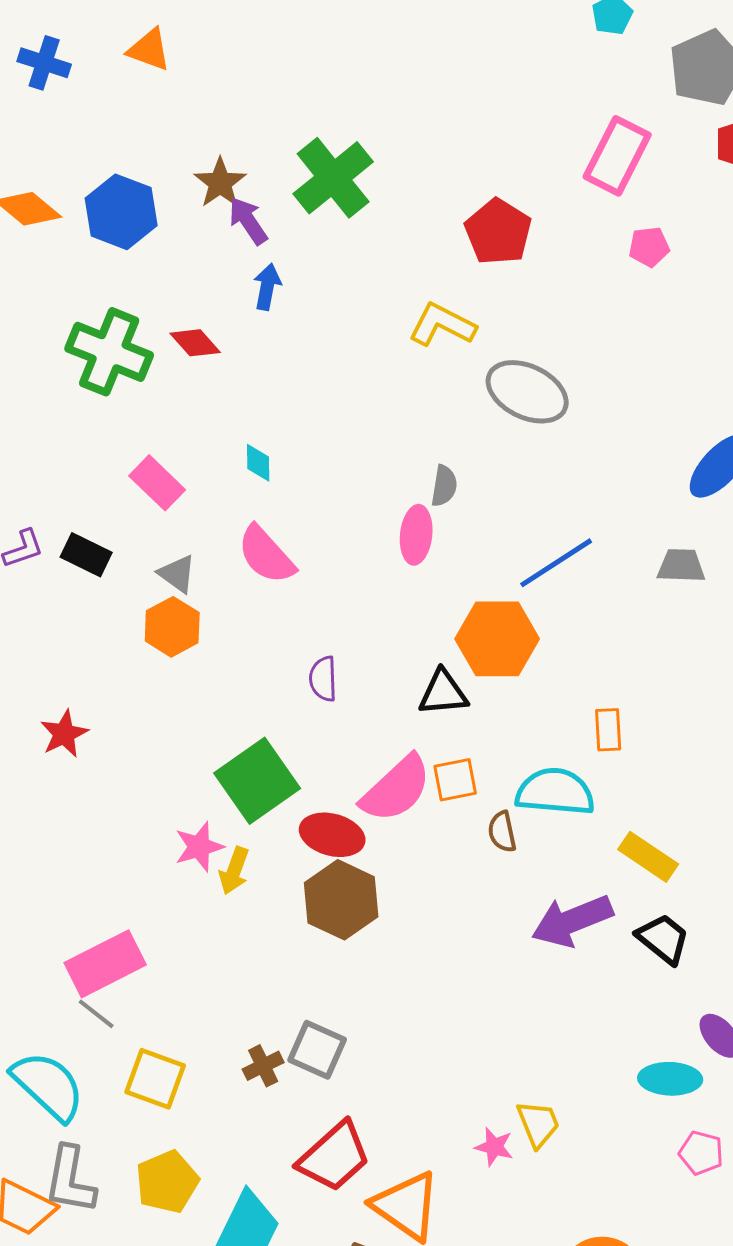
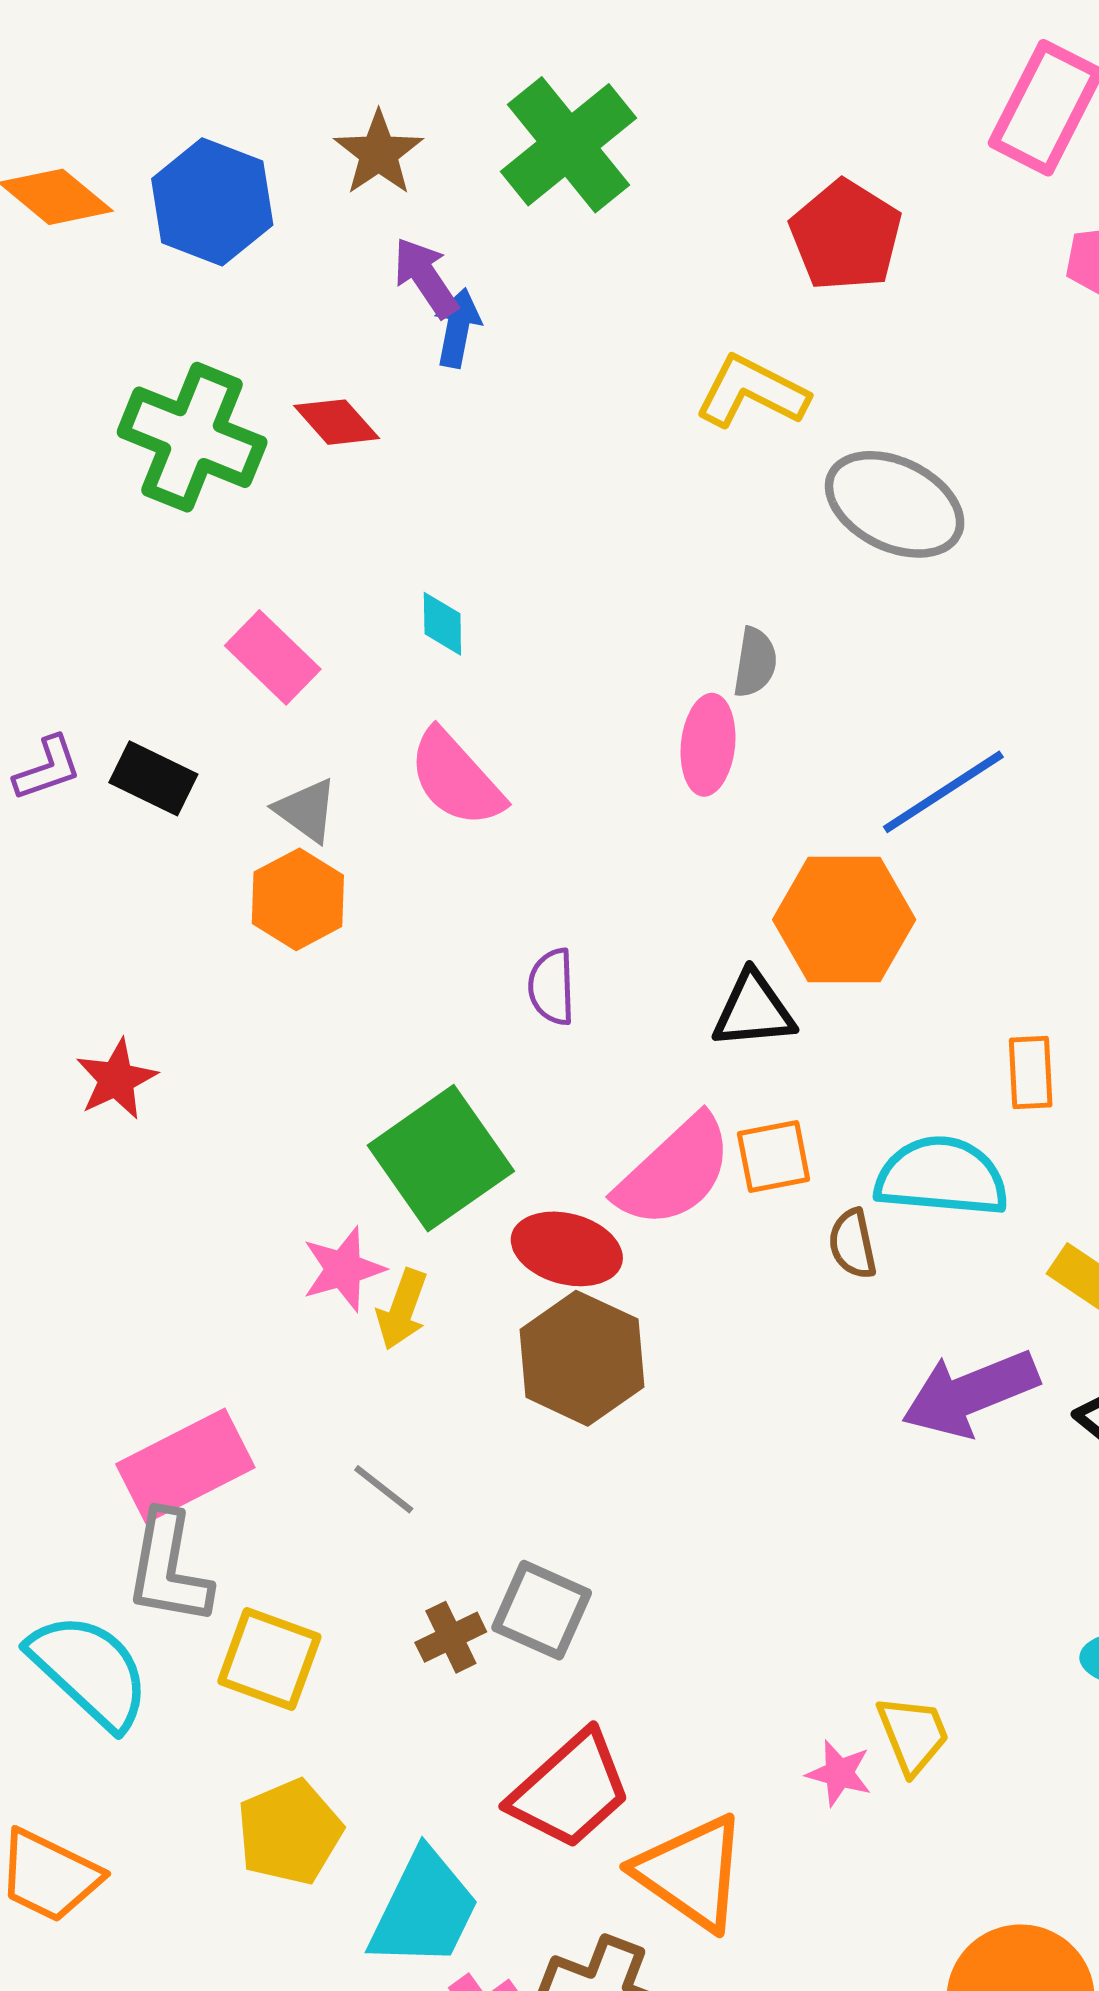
purple arrow: (248, 221) -> (426, 278), moved
gray line: (96, 1014) -> (384, 1489), moved
gray L-shape: (70, 1180) -> (169, 1568), moved

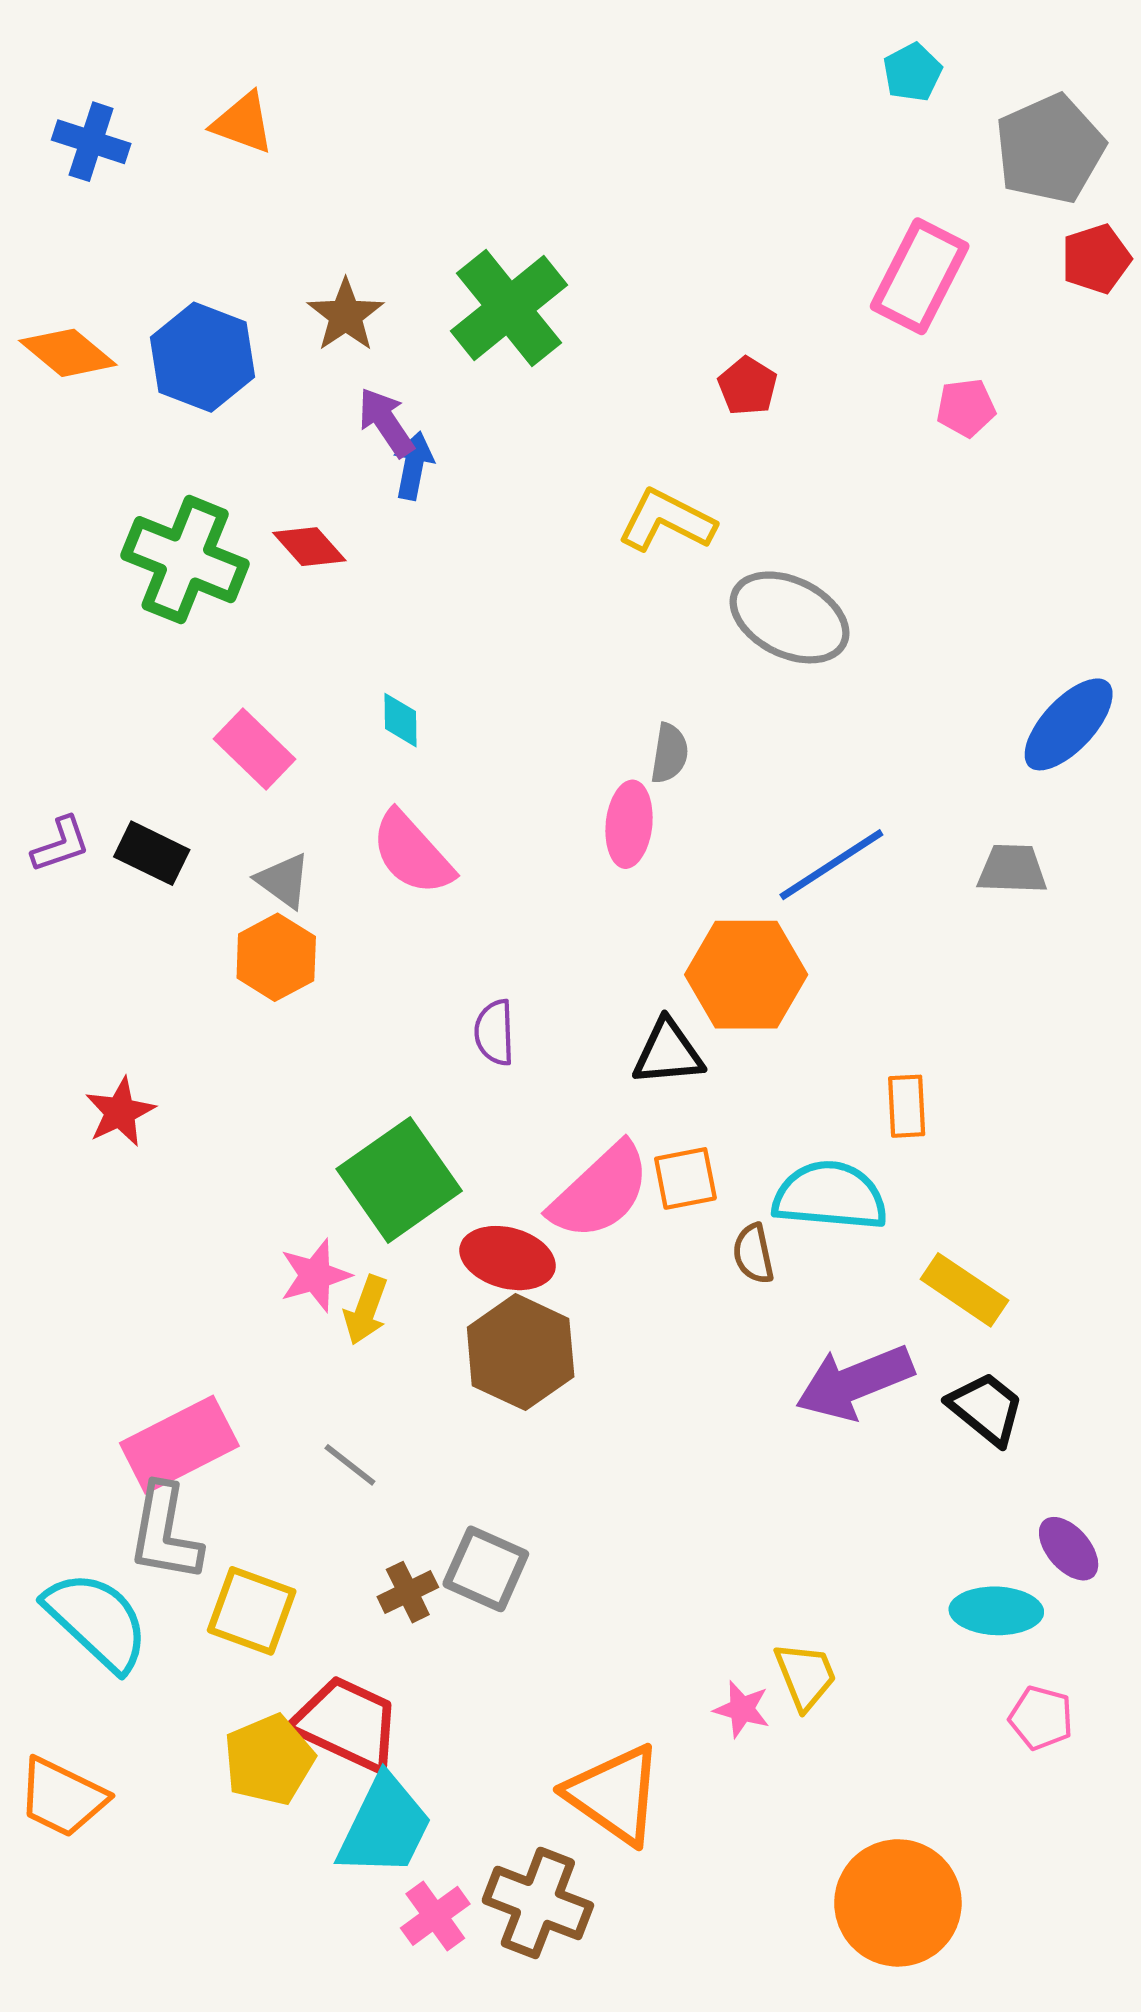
red pentagon: (846, 236) -> (748, 386), size x0.6
red trapezoid: (570, 1790) -> (347, 1724), moved, turned -113

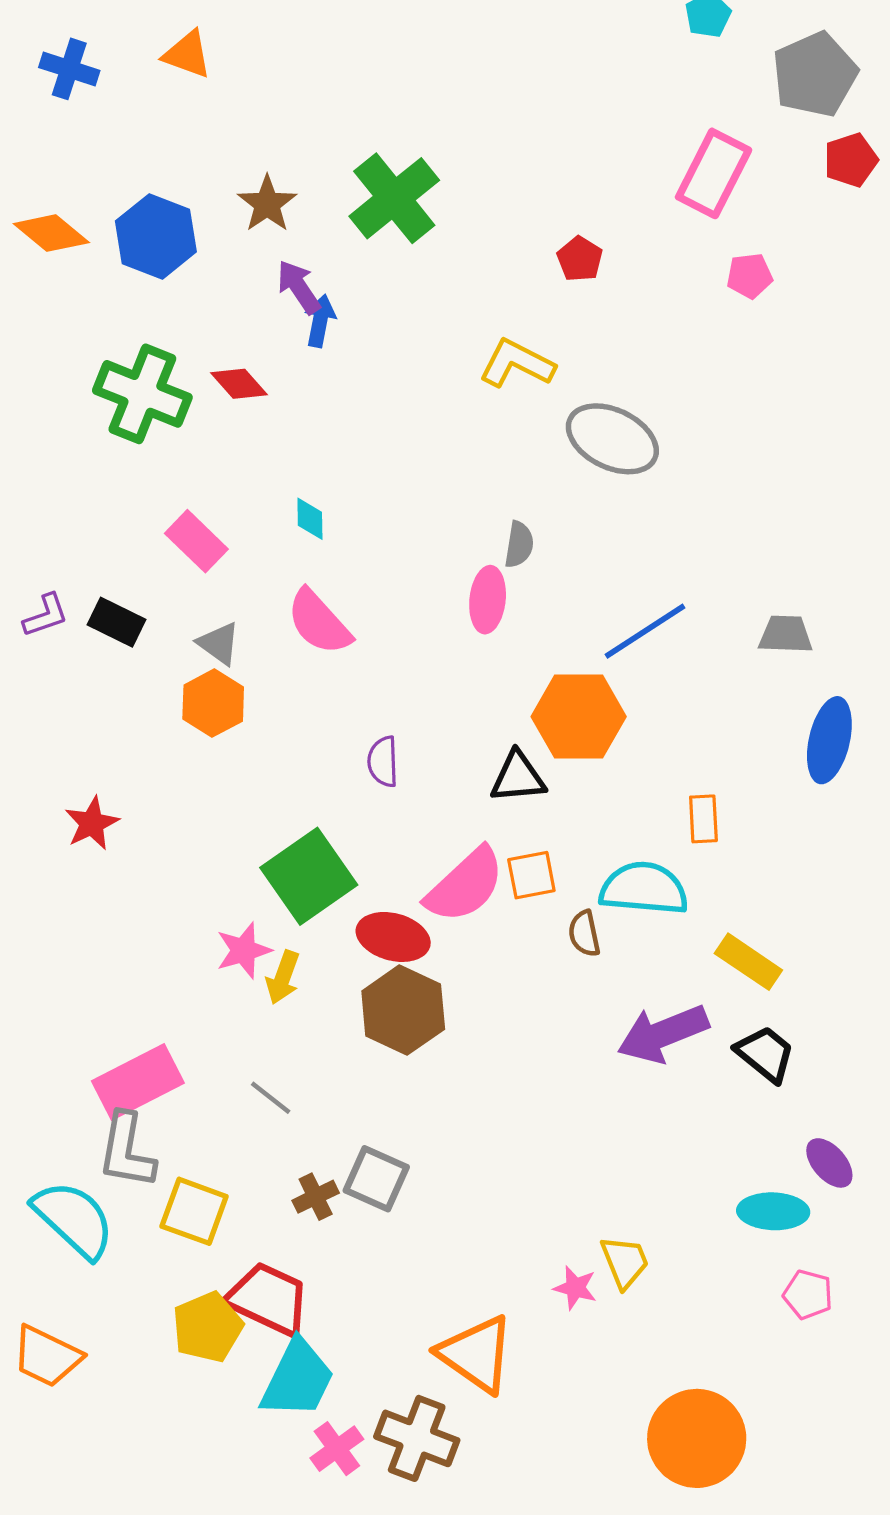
blue ellipse: (1069, 724) -> (829, 740), moved, turned -30

